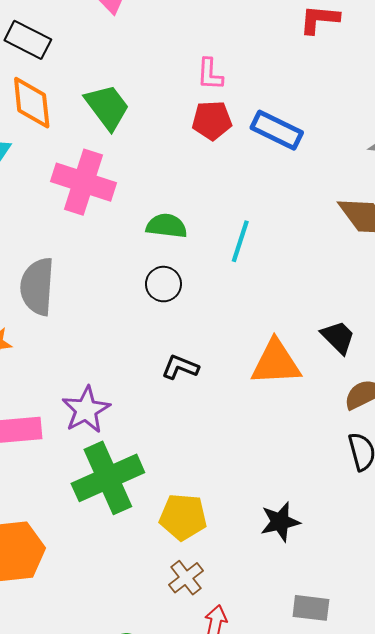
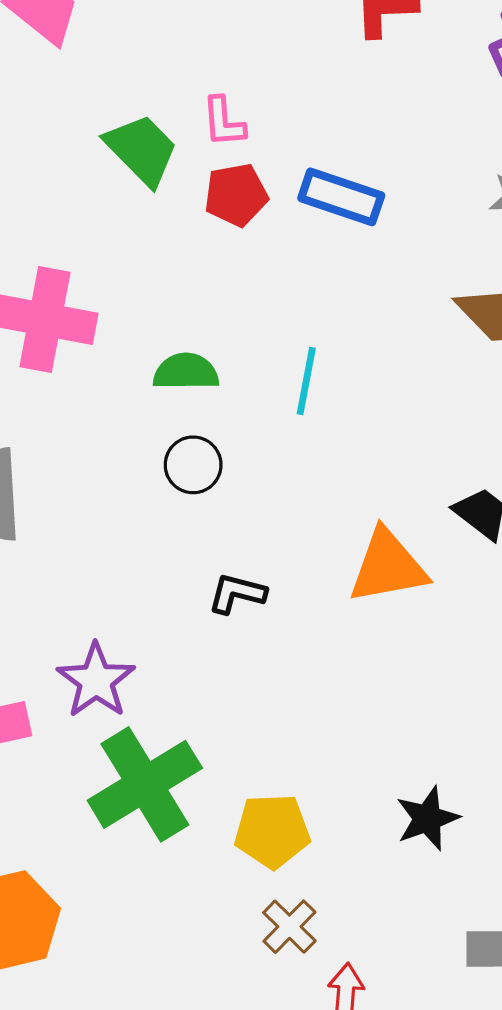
green trapezoid: (107, 107) -> (142, 150), moved

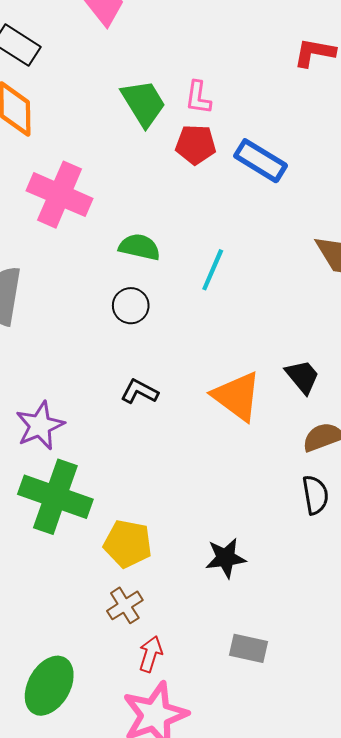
orange triangle: (388, 566) -> (237, 396), turned 34
green cross: (145, 784) -> (55, 497), turned 38

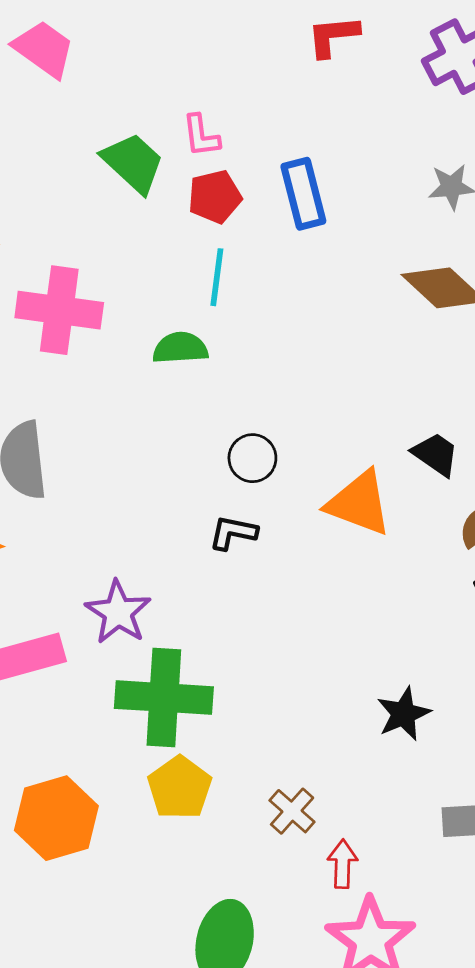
blue rectangle: (260, 161) -> (303, 194), turned 60
cyan line: (213, 270) -> (217, 277), moved
black circle: (131, 306) -> (252, 458), moved
yellow pentagon: (128, 544) -> (180, 788), moved, turned -30

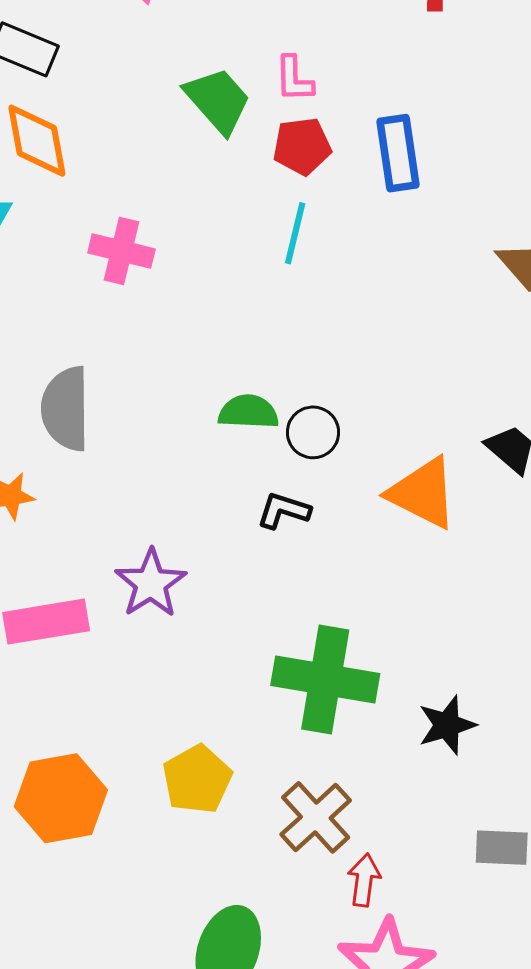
pink cross: (59, 310) -> (121, 251), size x0.7
green semicircle: (180, 348) -> (248, 412), moved
green cross: (164, 698) -> (325, 680), moved
brown cross: (292, 811) -> (316, 817), size x1.4

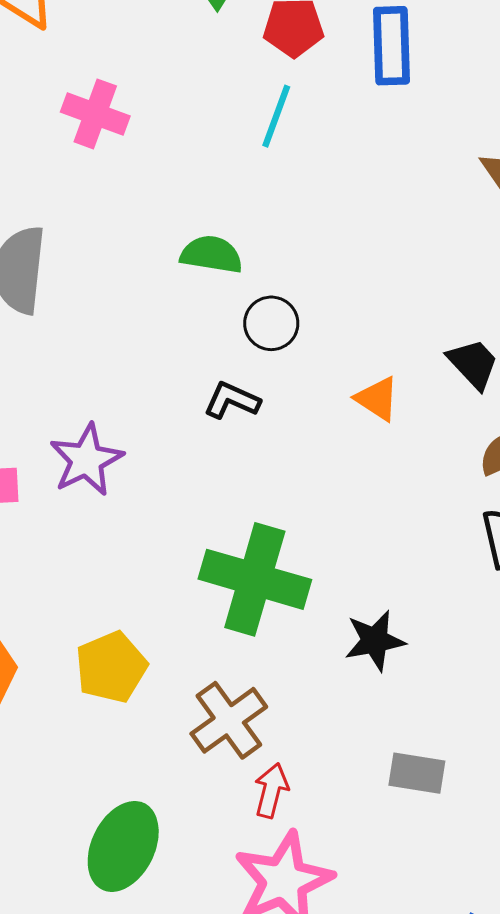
green semicircle: (248, 412) -> (211, 254), moved
orange triangle: (423, 493) -> (377, 399), size x0.6

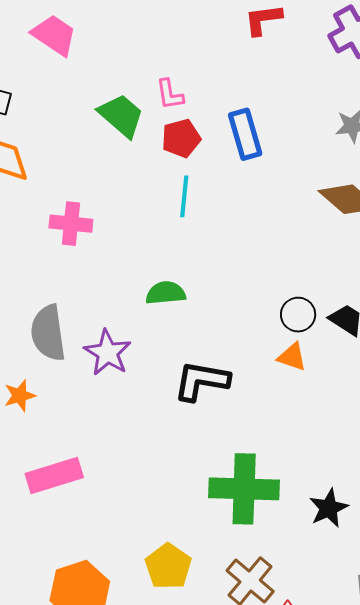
black circle: (271, 323) -> (298, 315), moved
black L-shape: (232, 400) -> (201, 381), size x1.6
purple star: (86, 460) -> (108, 353), moved

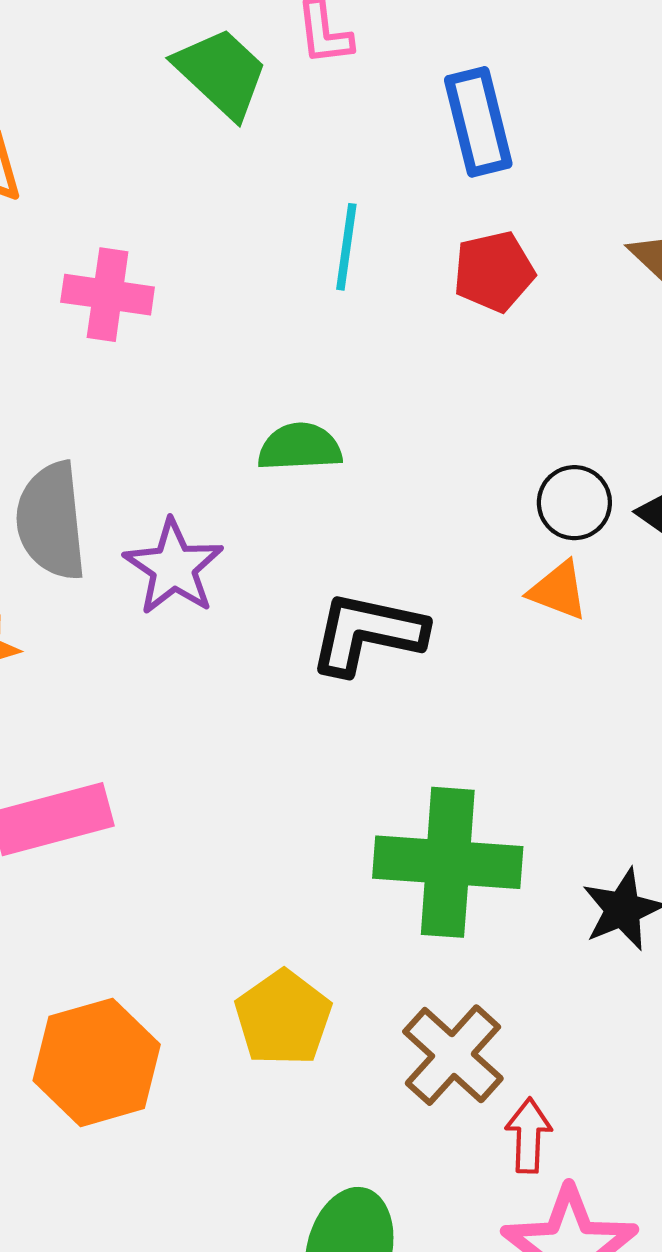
red pentagon: (181, 138) -> (494, 272), moved

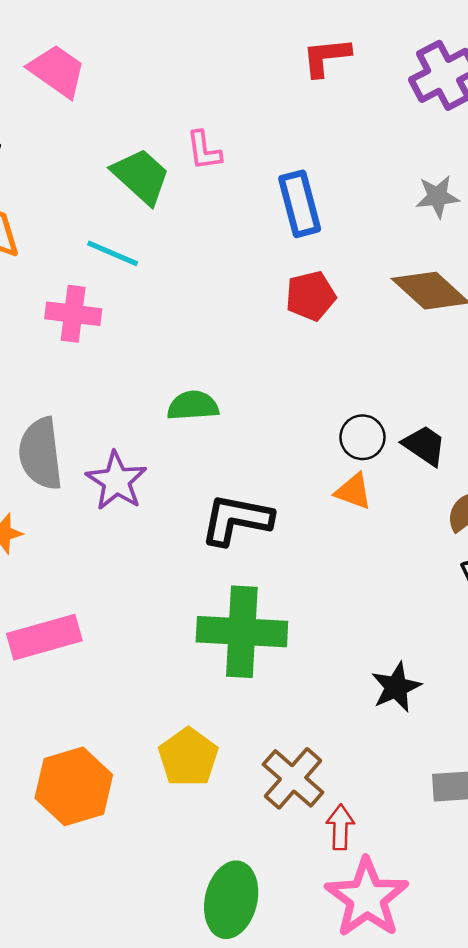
cyan line: (346, 247) -> (113, 253), moved, turned -74
green cross: (448, 862) -> (242, 632), moved

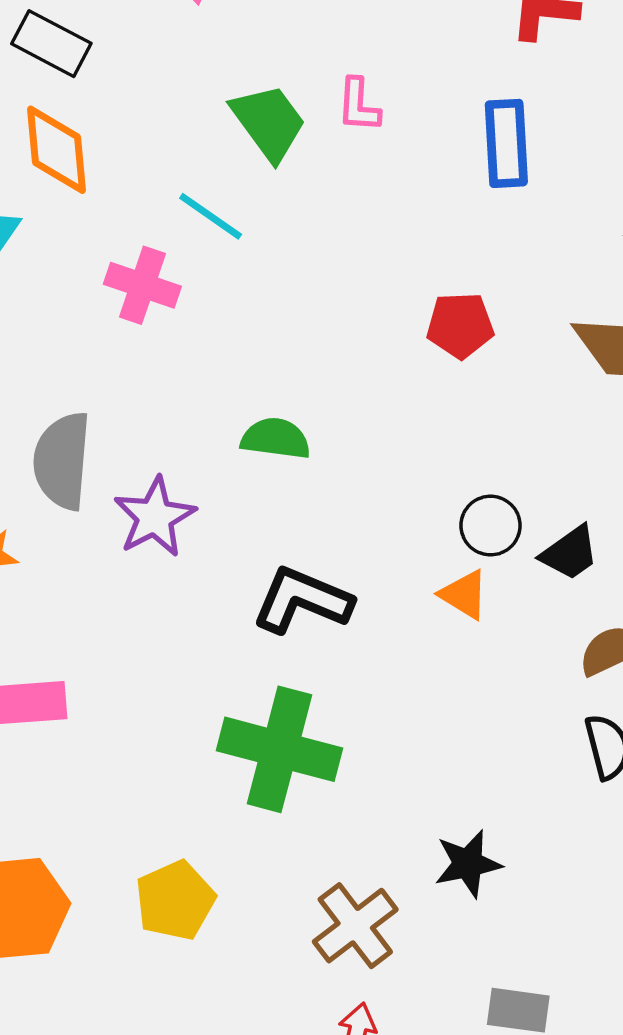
blue rectangle: (300, 204) -> (506, 143), moved
black trapezoid: (424, 445) -> (570, 553), turned 99
brown cross: (293, 778) -> (355, 926), moved

